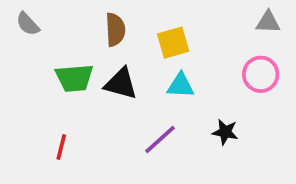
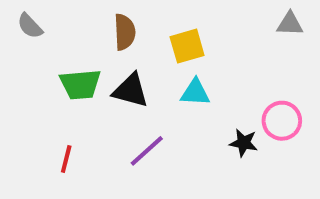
pink circle: (261, 74) -> (282, 121), moved
purple line: (160, 140) -> (147, 151), moved

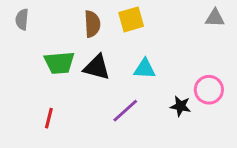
gray semicircle: (30, 26) -> (22, 19), turned 48
yellow square: (187, 46) -> (131, 19), moved
purple line: (147, 151) -> (125, 111), moved

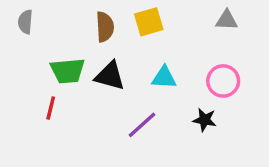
gray triangle: (215, 18) -> (227, 20), moved
pink circle: (209, 90) -> (223, 81), moved
red line: (49, 118) -> (51, 108), moved

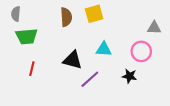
gray triangle: (227, 20) -> (154, 28), moved
green trapezoid: (68, 71) -> (27, 36), moved
black triangle: (110, 76) -> (73, 60), moved

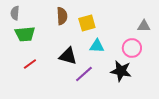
yellow square: (94, 14) -> (87, 23), moved
red line: (32, 69) -> (30, 64), turned 40
black star: (129, 76) -> (121, 71), size x1.5

